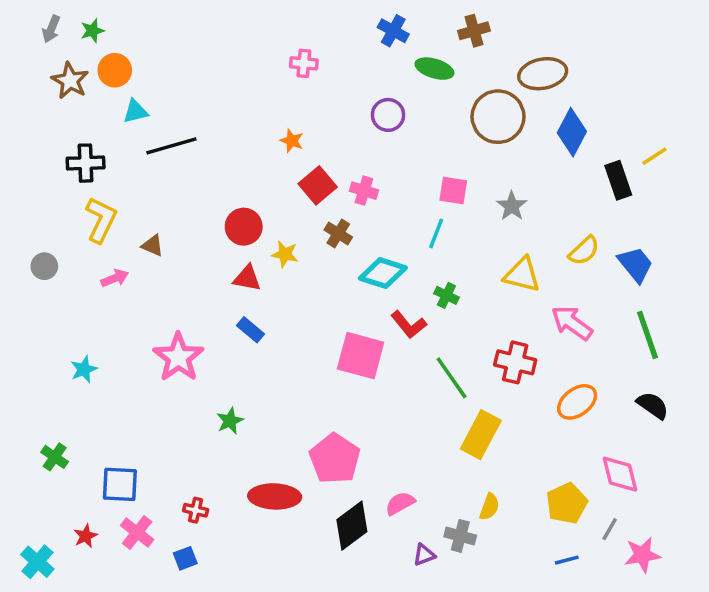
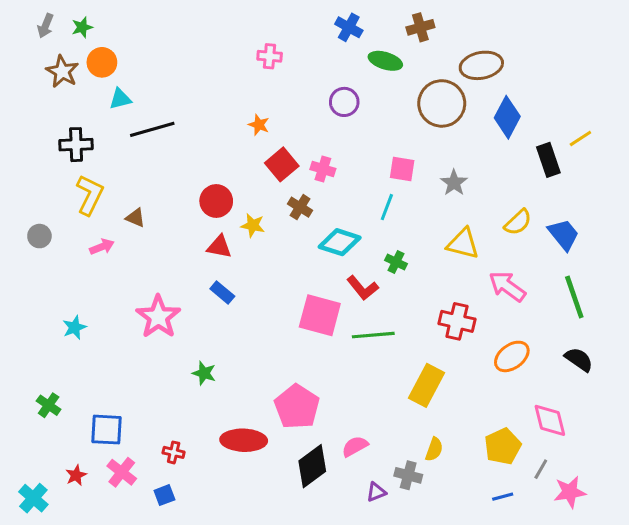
green line: (452, 378) -> (373, 335), moved, turned -60
green star: (230, 421) -> (204, 373), turned -30

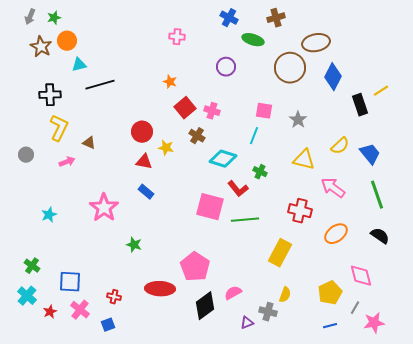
cyan cross: (33, 498) -> (27, 296), moved

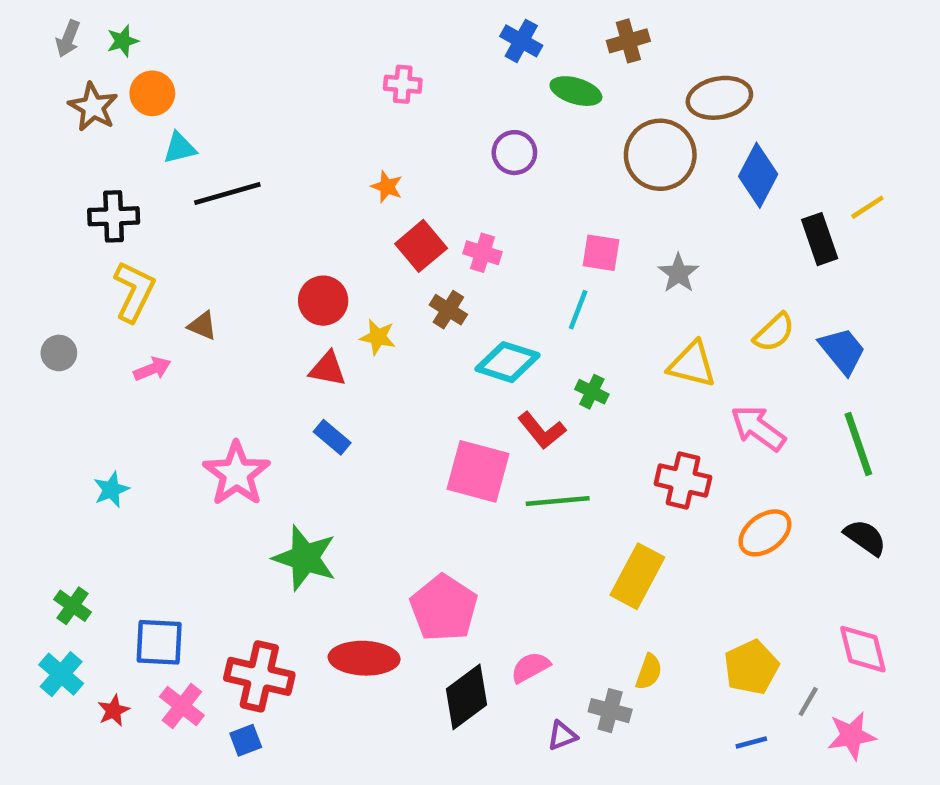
green star: (134, 245) -> (305, 558), size x1.8
pink diamond: (361, 276) -> (863, 649), moved
red cross: (114, 297) -> (259, 676), size x2.0

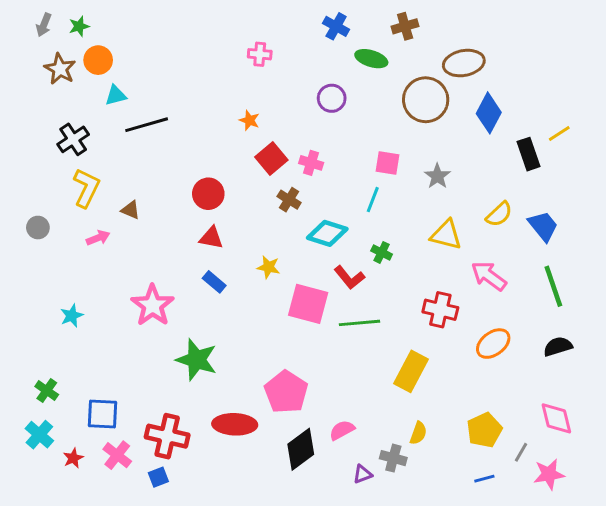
black cross: (114, 216) -> (73, 139), turned -32
yellow star: (378, 337) -> (268, 267), moved
black semicircle: (865, 537) -> (558, 346), turned -52

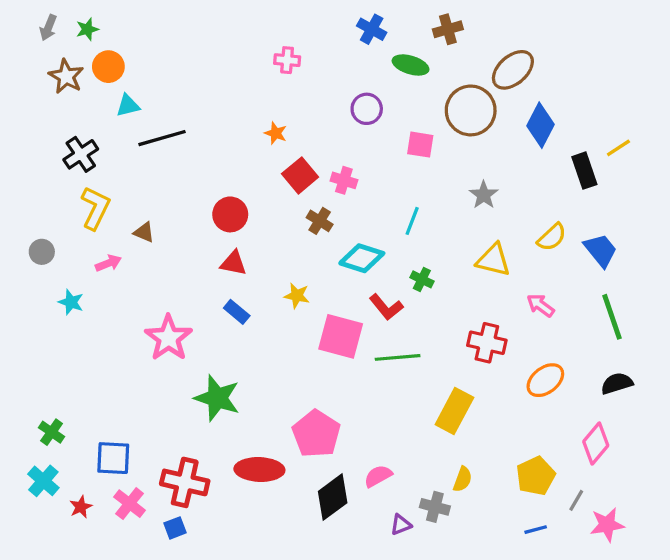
brown ellipse: (464, 63) -> (513, 70), turned -30
pink square: (387, 163) -> (420, 145), moved
pink arrow: (489, 276) -> (540, 305), size x0.7
cyan star: (72, 316) -> (71, 302), moved, turned -30
pink diamond: (556, 418) -> (596, 443), moved, turned 54

